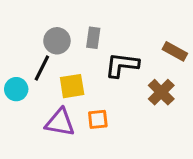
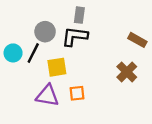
gray rectangle: (93, 38) -> (79, 15), moved
black L-shape: (122, 65) -> (75, 36), moved
cyan circle: (16, 89) -> (13, 53), moved

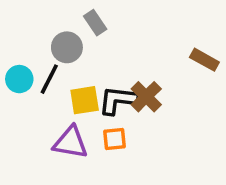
gray rectangle: (79, 15) -> (95, 23), moved, turned -42
black L-shape: (75, 36) -> (118, 100), moved
brown cross: (127, 72) -> (146, 97), moved

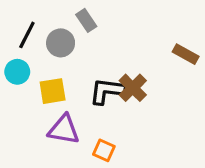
black line: (49, 79) -> (27, 35), moved
yellow square: (85, 100) -> (53, 91), moved
orange square: (114, 139) -> (104, 150), moved, turned 30

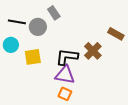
black line: (27, 35) -> (17, 22), turned 72
brown cross: (133, 88) -> (93, 51), moved
purple triangle: (64, 130) -> (65, 75), moved

